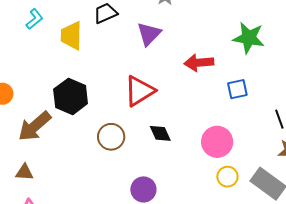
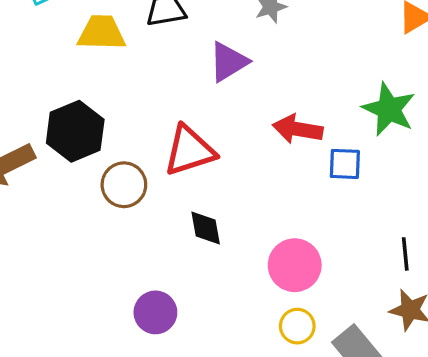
yellow trapezoid: (71, 36) -> (102, 33), turned 76
blue square: (237, 89) -> (345, 164), moved
brown circle: (111, 137) -> (124, 185), moved

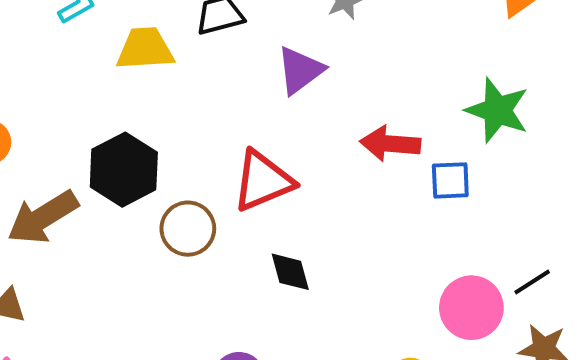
black line: (405, 254) -> (532, 282), turned 68
pink circle: (295, 265) -> (471, 308), moved

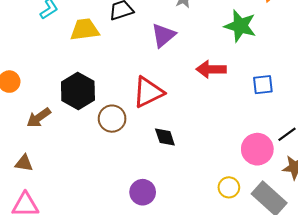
green star: (497, 110) -> (240, 26), moved
blue square: (450, 180) -> (263, 85), moved
brown arrow: (43, 217) -> (39, 118), size x0.7

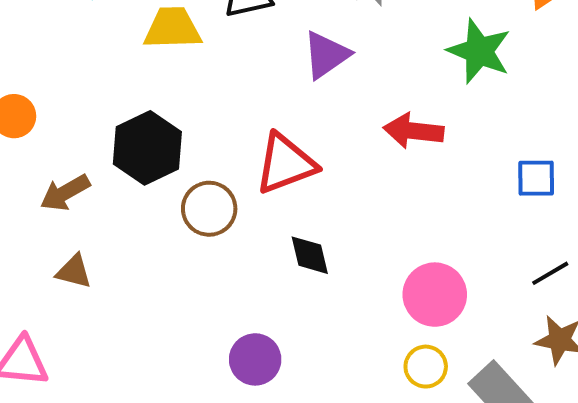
blue square: (263, 85) -> (536, 178), moved
pink circle: (257, 149) -> (435, 295), moved
brown triangle: (24, 163) -> (74, 271), moved

